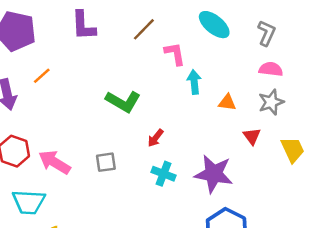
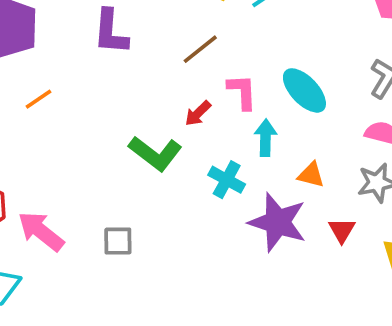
cyan ellipse: (214, 25) -> (304, 90), moved
red arrow: (156, 138) -> (198, 113), moved
cyan cross: (163, 174) -> (227, 180), moved
purple star: (214, 174) -> (278, 222), moved

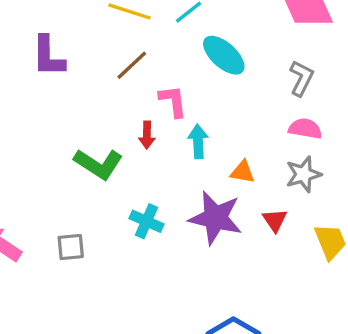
cyan ellipse: (304, 90) -> (224, 55), moved
red arrow: (198, 113) -> (147, 135), moved, turned -40
cyan cross: (227, 180) -> (146, 221), moved

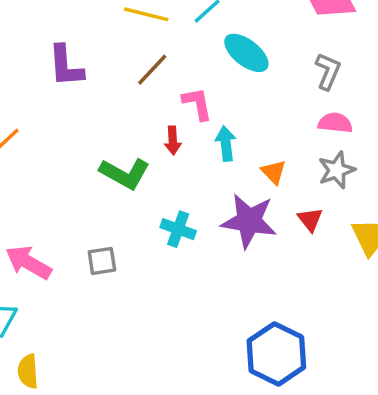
orange triangle: (242, 172) -> (274, 172), turned 40

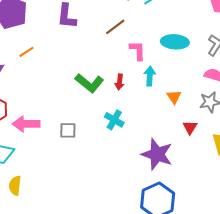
cyan ellipse: (246, 53) -> (175, 42), moved, turned -44
red arrow: (173, 140) -> (119, 82), moved
purple star: (249, 221) -> (157, 154), moved
pink arrow: (28, 262) -> (26, 124), turned -40

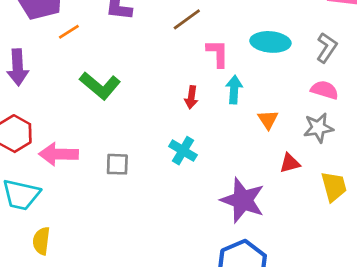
orange line: (26, 52) -> (69, 32), moved
green L-shape: (89, 83) -> (100, 86), moved
red triangle: (190, 127) -> (290, 163), turned 42

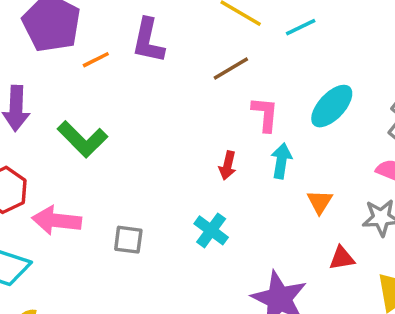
orange line: (69, 32) -> (96, 60), moved
cyan ellipse: (270, 42) -> (332, 106), turned -57
green L-shape: (100, 86) -> (83, 139), moved

